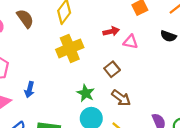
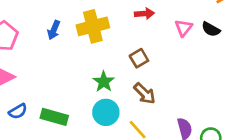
pink triangle: (131, 42) -> (184, 28), moved, turned 49
blue arrow: (29, 90) -> (54, 30), moved

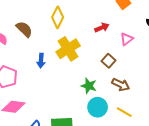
pink triangle: (184, 28) -> (127, 39), moved, turned 32

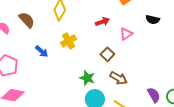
yellow cross: (68, 49) -> (69, 41), size x0.7
blue arrow: (41, 61) -> (42, 51), turned -56

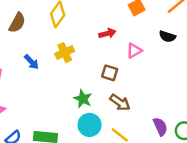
brown semicircle: (27, 20) -> (17, 23), turned 66
brown square: (107, 54) -> (110, 73), turned -32

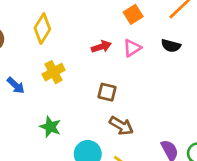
pink triangle: (134, 51) -> (132, 48), moved
green star: (83, 99) -> (50, 127), moved

